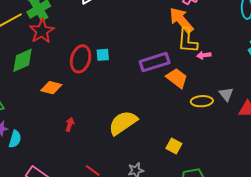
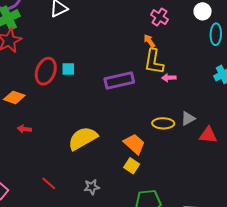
orange arrow: (181, 20) -> (149, 41), size x0.5
orange trapezoid: (177, 78) -> (134, 144), moved
gray triangle: (226, 94) -> (188, 118), turned 35
red arrow: (70, 124) -> (24, 129), moved, turned -104

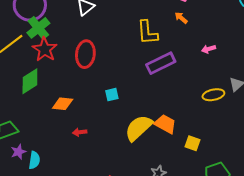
yellow L-shape: (154, 62) -> (147, 32), moved
cyan square: (68, 69) -> (112, 95), moved
red ellipse: (46, 71) -> (85, 54), moved
orange trapezoid: (134, 144) -> (165, 124), moved

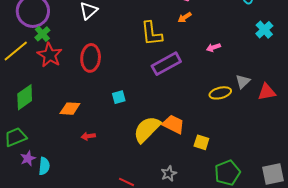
orange arrow: (181, 18) -> (185, 17), turned -72
green cross: (38, 28) -> (42, 34), size x0.7
green diamond: (30, 81) -> (25, 97), moved

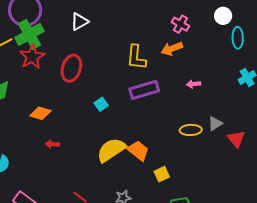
orange arrow: (185, 17) -> (172, 49), size x1.5
green cross: (42, 34) -> (29, 34), size x1.8
red triangle: (267, 92) -> (236, 139), turned 48
cyan square: (119, 97) -> (101, 104), moved, turned -32
yellow square: (201, 142) -> (162, 174), turned 35

